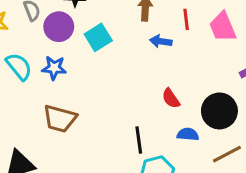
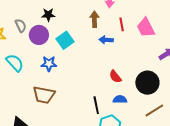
blue star: (54, 68) -> (49, 64), moved
blue semicircle: (188, 134) -> (120, 99), moved

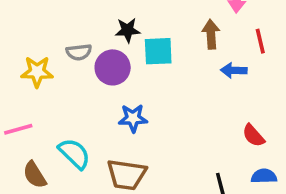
gray semicircle: (21, 26) -> (79, 52), turned 112
cyan square: (65, 40) -> (158, 51), moved, turned 36
cyan semicircle: (15, 63) -> (74, 154), moved

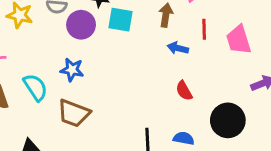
blue star: (133, 118) -> (72, 70), moved
red semicircle: (253, 136) -> (184, 91), moved

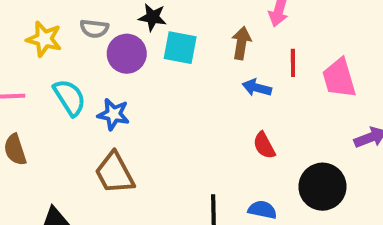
cyan semicircle: (35, 87) -> (70, 97), moved
brown trapezoid: (74, 113) -> (115, 173), turned 40

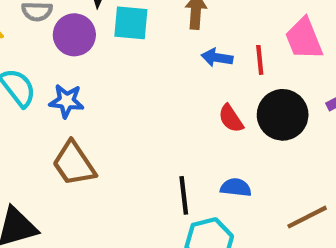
red line: (293, 63) -> (260, 60), moved
black circle: (322, 187) -> (283, 115), moved

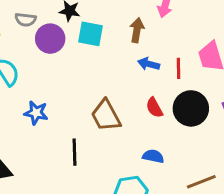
blue star: (66, 101) -> (36, 113), moved
brown trapezoid: (74, 164) -> (106, 116), moved
black line: (184, 195) -> (74, 152), moved

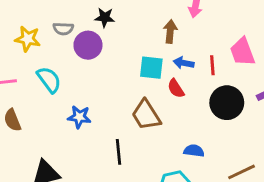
cyan square: (91, 34) -> (151, 68), moved
red semicircle: (154, 108) -> (176, 88), moved

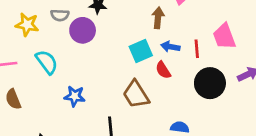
cyan square: (151, 68) -> (141, 51), turned -30

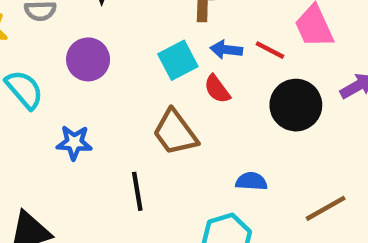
purple circle: (83, 30) -> (88, 59), moved
red line: (197, 49) -> (270, 50), turned -54

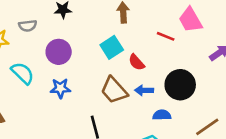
blue arrow: (226, 50) -> (144, 90), moved
black circle: (296, 105) -> (180, 85), moved
blue star: (74, 143) -> (60, 88), moved

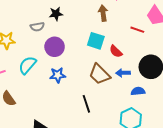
gray semicircle: (28, 26) -> (37, 27), moved
cyan square: (112, 47) -> (96, 41), turned -36
cyan semicircle: (22, 73) -> (27, 65), turned -90

